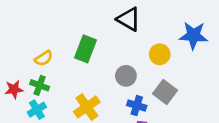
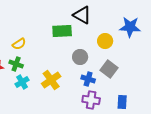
green rectangle: (85, 49) -> (62, 31), moved, turned 66
cyan cross: (37, 110) -> (22, 82), moved

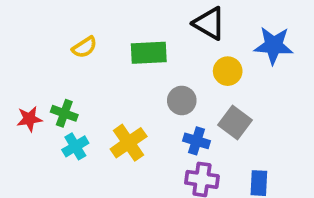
black triangle: (82, 15) -> (209, 23), moved
yellow semicircle: (19, 44) -> (84, 47), moved

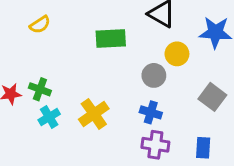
yellow semicircle: (84, 47) -> (40, 25), moved
gray circle: (182, 100) -> (154, 75), moved
gray square: (235, 123) -> (212, 97), moved

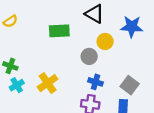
gray square: (212, 97) -> (130, 85), moved
blue cross: (151, 112) -> (96, 82), moved

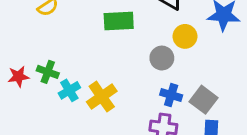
cyan cross: (17, 85) -> (69, 90), moved
gray square: (130, 85) -> (203, 100), moved

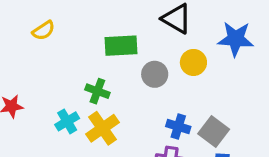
gray circle: (162, 58) -> (155, 74), moved
green cross: (48, 72) -> (97, 91), moved

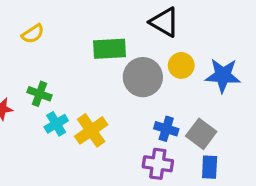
blue star: (236, 39) -> (223, 75), moved
gray circle: (155, 74) -> (143, 77), size x1.5
green cross: (97, 91) -> (39, 94), moved

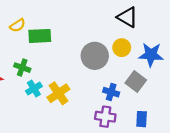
black triangle: (165, 22) -> (128, 17), moved
green rectangle: (110, 49) -> (40, 36), moved
gray square: (201, 134) -> (136, 82), moved

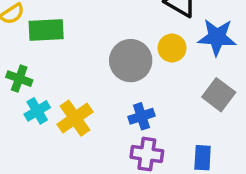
blue star: (151, 55) -> (217, 37), moved
gray square: (136, 82) -> (219, 95), moved
blue cross: (111, 92) -> (141, 116), moved, turned -35

